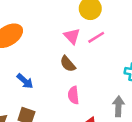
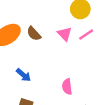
brown semicircle: (68, 64) -> (34, 34), moved

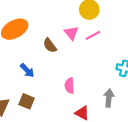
brown semicircle: (34, 34) -> (50, 45), moved

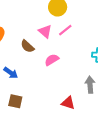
pink semicircle: (69, 86) -> (52, 60), moved, turned 72

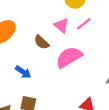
pink semicircle: (52, 60) -> (69, 57), size x1.6

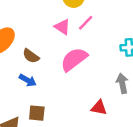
brown semicircle: (42, 42) -> (31, 56), moved

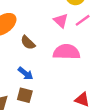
pink semicircle: (74, 59) -> (67, 52), turned 30
blue arrow: (28, 80) -> (26, 73), moved

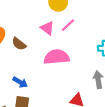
brown semicircle: (28, 43) -> (19, 44), moved

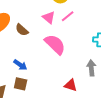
pink semicircle: (57, 57) -> (55, 44), turned 45

